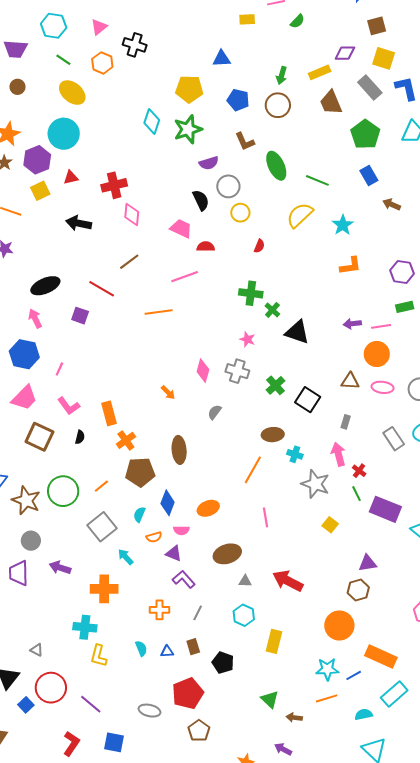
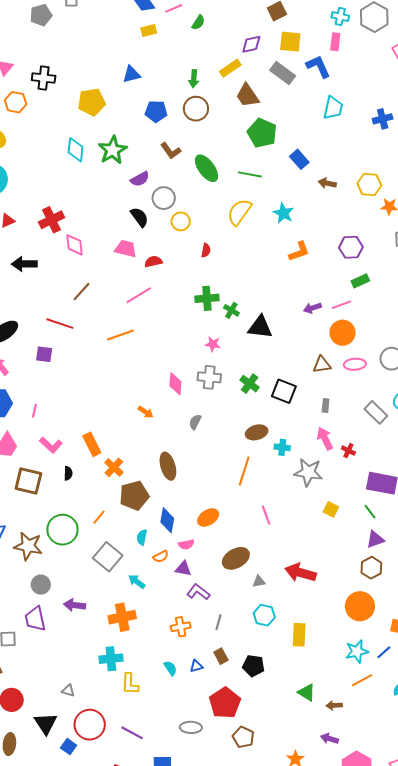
yellow pentagon: (189, 89) -> (92, 102), moved
green pentagon: (365, 134) -> (262, 133), moved
green line: (356, 494) -> (370, 512), moved

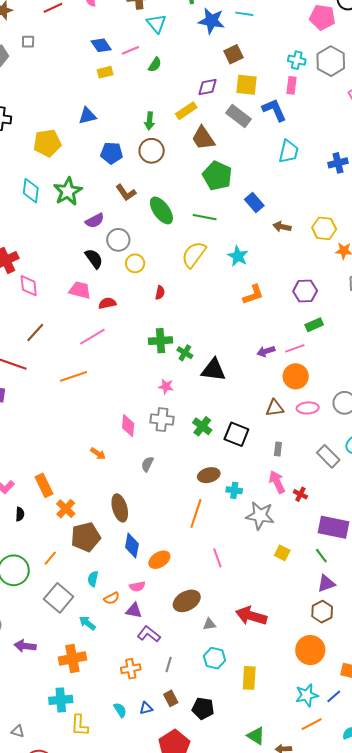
blue diamond: (167, 520) -> (132, 546), moved

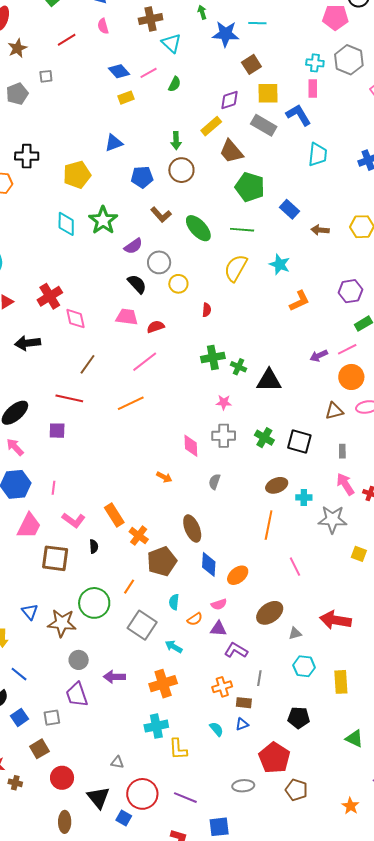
brown rectangle: (171, 698) -> (244, 703), moved, turned -49

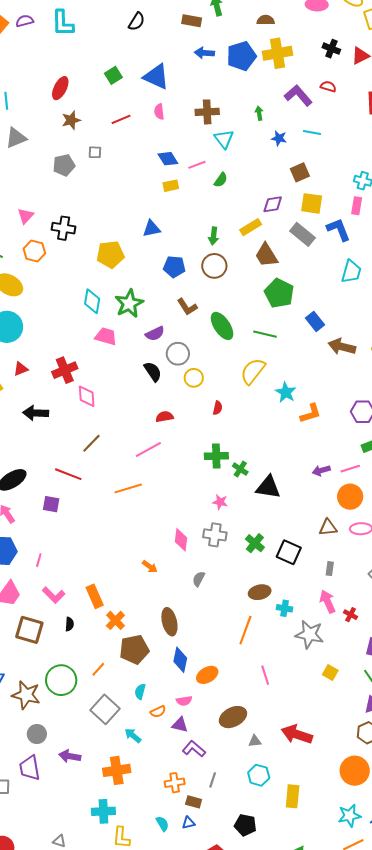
blue star: (226, 34) -> (279, 138), size x0.6
brown arrow: (320, 230) -> (342, 347), size x1.5
cyan star: (280, 264) -> (286, 392), moved
pink trapezoid: (127, 317) -> (106, 336), moved

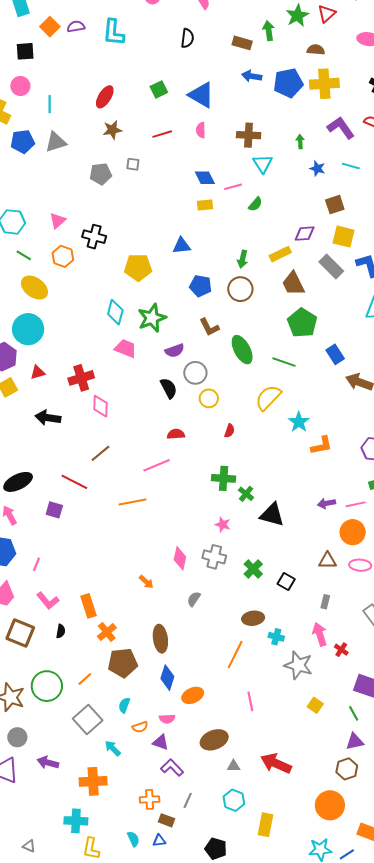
black semicircle: (137, 22) -> (187, 38), turned -30
black square: (289, 552) -> (286, 581), size x0.7

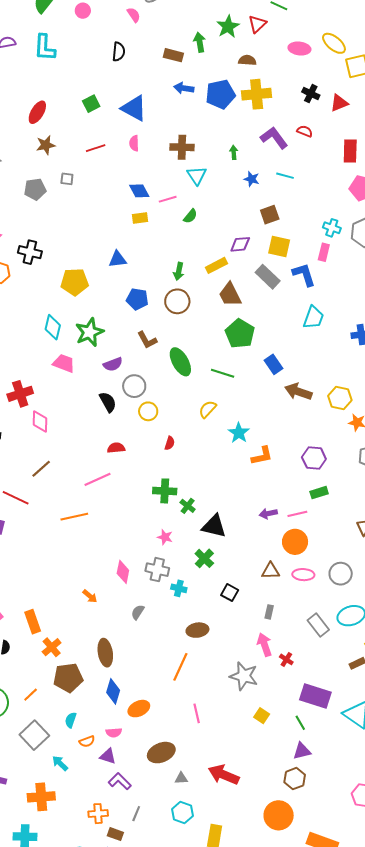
yellow semicircle: (268, 398) -> (208, 409), size x0.7
green cross: (253, 569) -> (204, 558), moved
cyan cross: (276, 637) -> (179, 588), moved

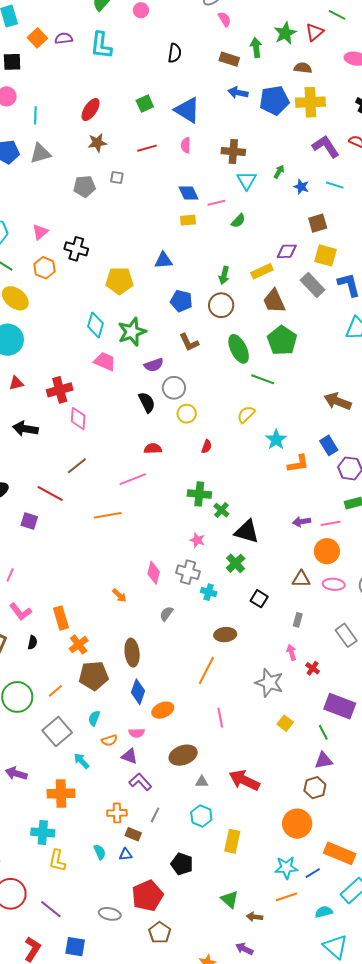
pink semicircle: (134, 15) -> (224, 19), moved
green arrow: (234, 152) -> (279, 172), moved, turned 32
green ellipse: (180, 362) -> (239, 349), moved
blue rectangle: (273, 364) -> (329, 445), moved
pink arrow: (264, 645) -> (291, 652), size x0.7

